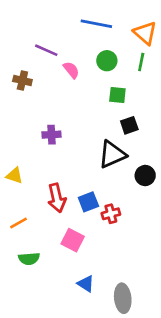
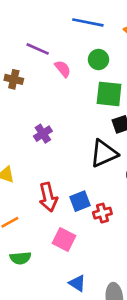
green square: (117, 95) -> (109, 94), size x1.5
purple cross: (51, 135) -> (43, 134), turned -30

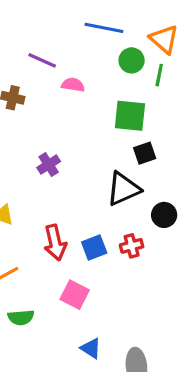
green circle: (98, 60) -> (132, 60), moved
pink semicircle: (63, 69) -> (73, 85), turned -42
red cross: (102, 213) -> (132, 246), moved

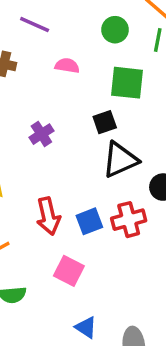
green circle: (132, 60) -> (115, 30), moved
pink semicircle: (73, 85) -> (67, 66), moved
black square: (145, 153) -> (105, 122), moved
red cross: (132, 246) -> (129, 220), size x1.4

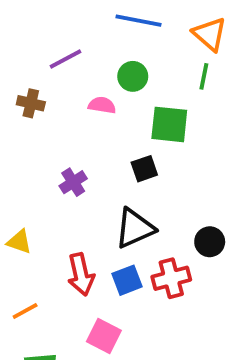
purple line: (35, 25) -> (65, 59), turned -52
green circle: (115, 30) -> (133, 76), moved
black triangle: (120, 160) -> (135, 228), moved

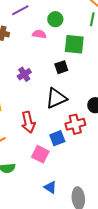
blue square: (127, 280) -> (57, 138), moved

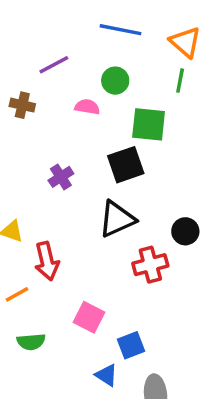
black square: (61, 67) -> (126, 165), size x1.5
red arrow: (28, 122) -> (47, 261), moved
blue square: (57, 138) -> (131, 345), moved

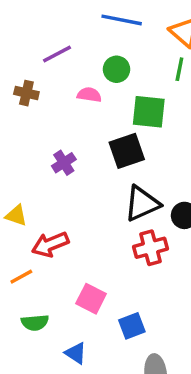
black triangle: (117, 219) -> (142, 204), moved
red arrow: (47, 261) -> (50, 244), turned 81
blue triangle: (106, 375) -> (76, 353), moved

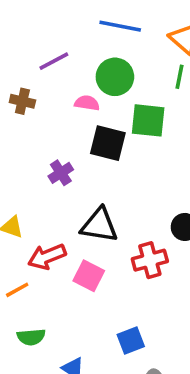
green circle: (117, 69) -> (115, 77), size x1.4
black square: (127, 151) -> (108, 143), moved, turned 33
black triangle: (142, 204) -> (99, 225), moved, turned 33
pink square: (91, 299) -> (89, 276), moved

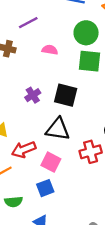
green circle: (115, 77) -> (86, 33), moved
black square: (108, 143) -> (66, 95), moved
blue square: (131, 340) -> (45, 188), moved

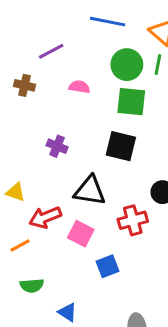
purple cross: (33, 95) -> (57, 146), turned -35
black square: (66, 95) -> (121, 146), moved
blue square: (45, 188) -> (108, 266), moved

